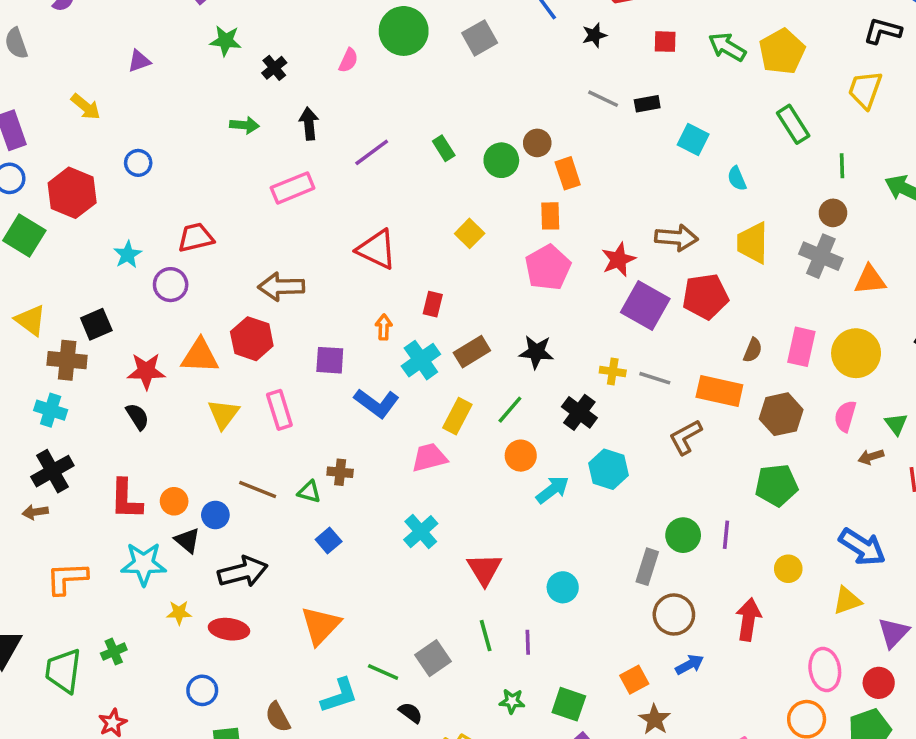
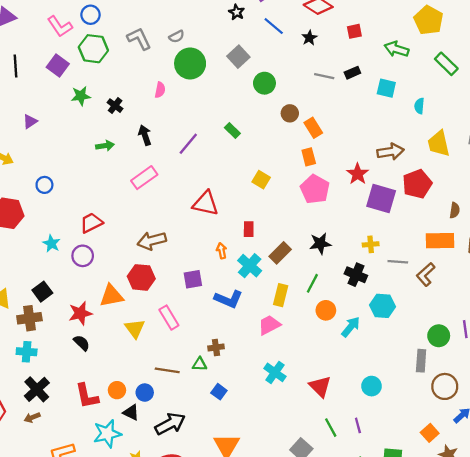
green arrow: (727, 47) -> (397, 49), moved
green circle: (501, 160) -> (264, 83), moved
cyan semicircle: (737, 179) -> (419, 106), turned 42
gray line: (655, 378) -> (398, 262), moved

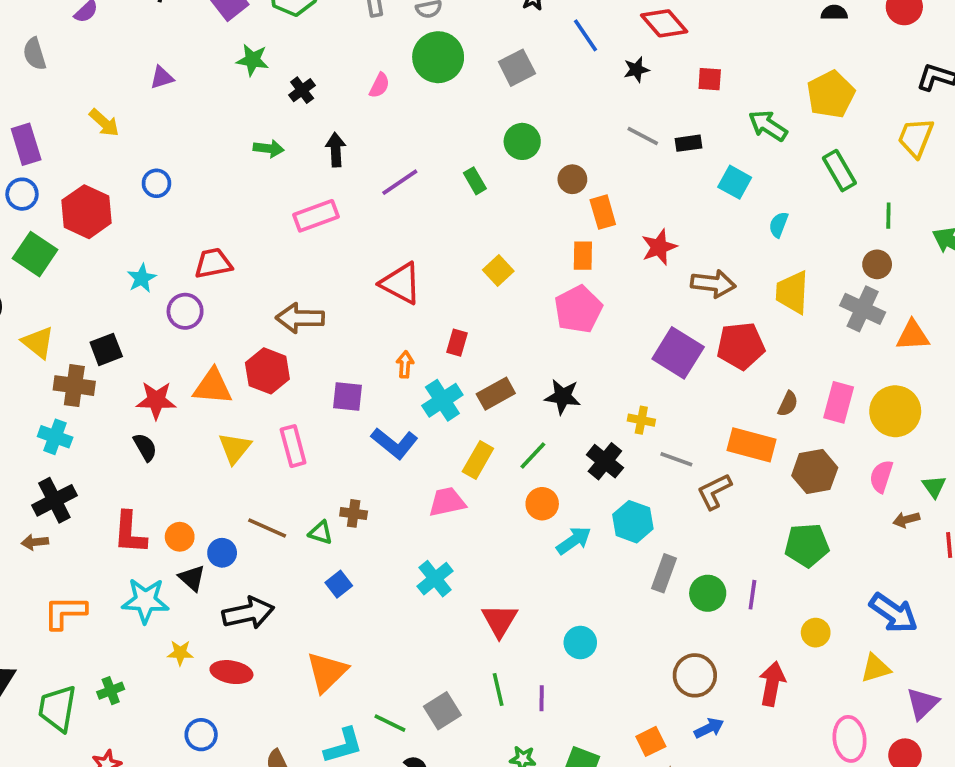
green circle: (264, 83) -> (522, 141), moved
red star: (358, 174) -> (659, 247), moved
gray rectangle: (421, 361) -> (664, 573), moved

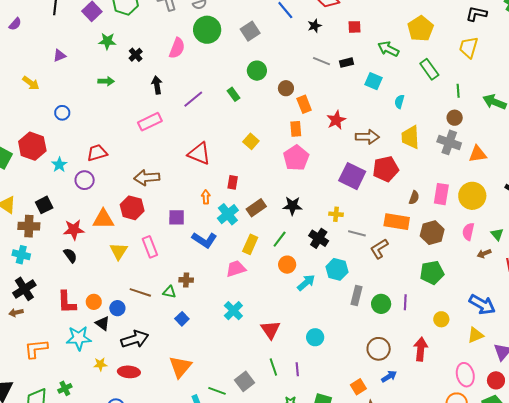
pink semicircle: (379, 85) -> (177, 48), size x1.5
green arrow: (269, 148) -> (106, 81), moved
red hexagon: (87, 212) -> (32, 146), moved

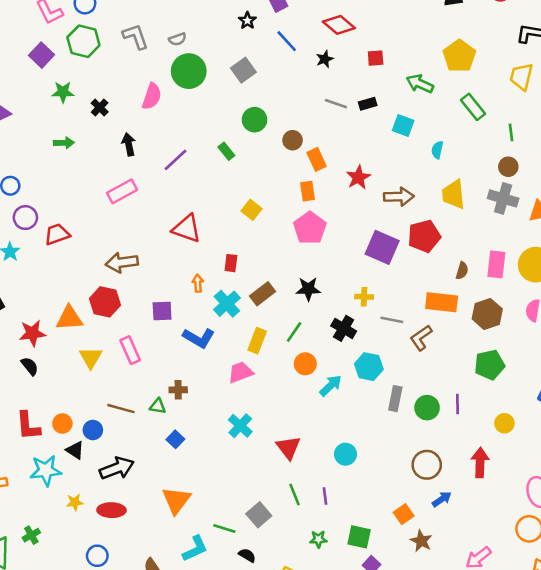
purple circle: (85, 180) -> (25, 218), moved

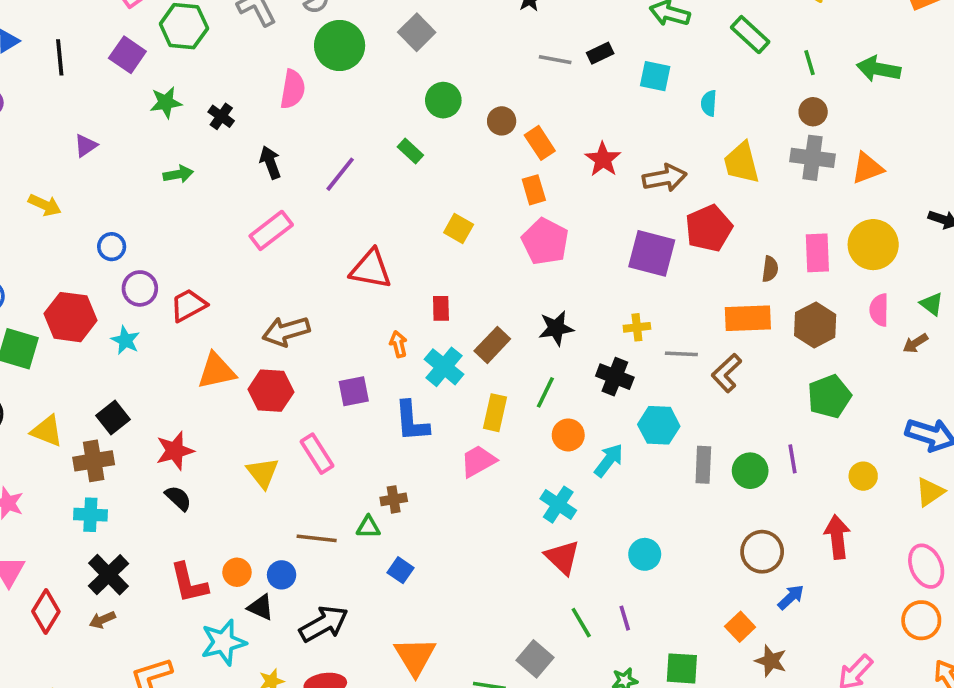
orange triangle: (69, 318) -> (216, 371), moved
blue L-shape: (199, 338) -> (412, 421), turned 64
cyan cross: (240, 426) -> (558, 505), moved

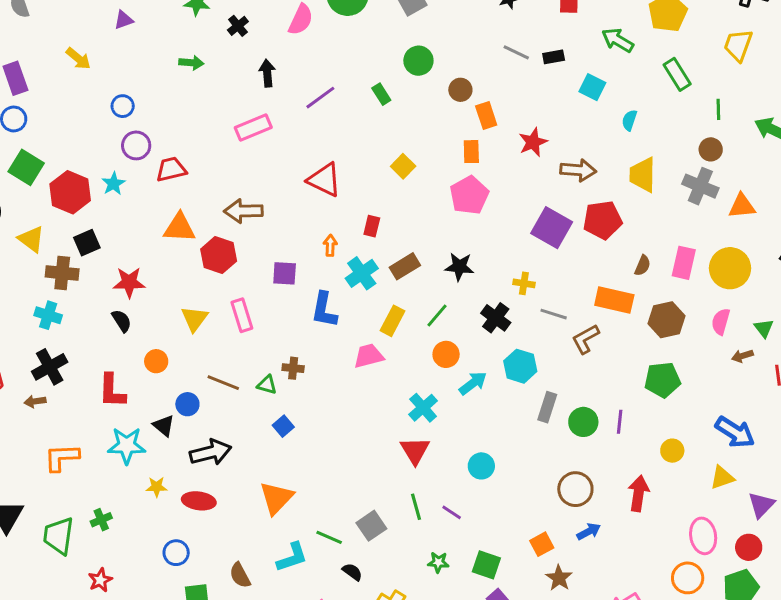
red hexagon: (70, 317) -> (70, 192), moved
orange circle: (237, 572) -> (156, 361), moved
purple line: (625, 618) -> (452, 512), turned -55

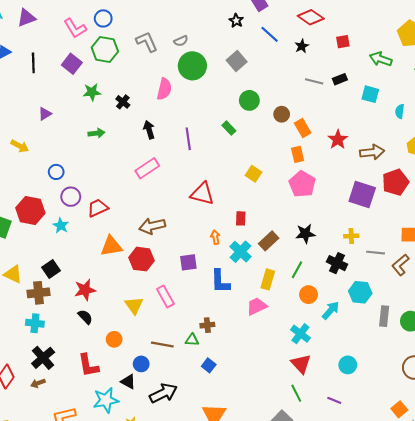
purple line: (320, 98) -> (188, 139), turned -50
red hexagon: (70, 192) -> (30, 211), moved
green line: (416, 507) -> (296, 393), moved

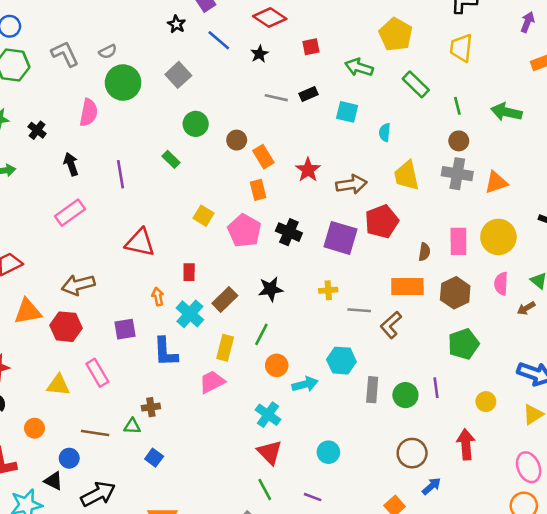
pink pentagon: (302, 184) -> (244, 231), moved
black cross: (337, 263) -> (289, 232), moved
yellow triangle: (134, 305) -> (58, 385), turned -48
cyan arrow: (331, 310) -> (305, 384), turned 36

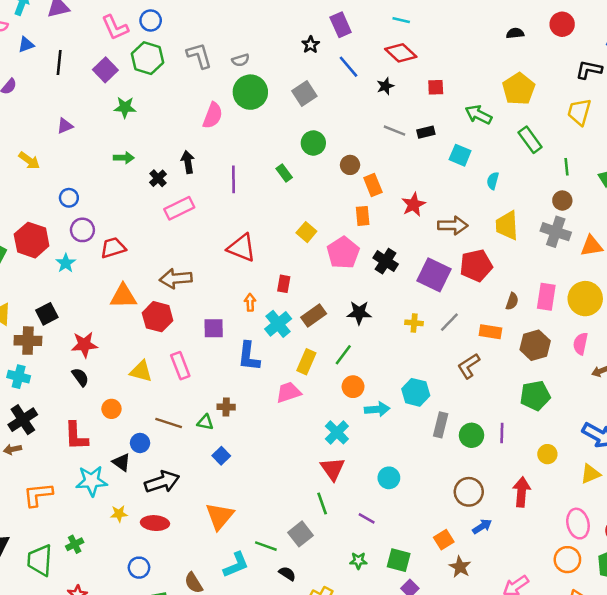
black cross: (37, 130) -> (158, 178), moved
orange rectangle: (407, 286) -> (490, 332), size x0.7
gray line: (359, 310) -> (449, 322), moved, turned -60

